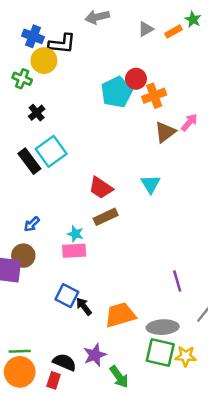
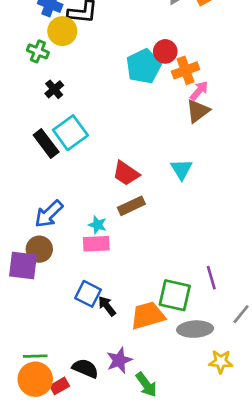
pink arrow: (189, 122) -> (199, 91), moved
blue arrow: (32, 224) -> (49, 214), size x1.6
green square: (160, 353) -> (175, 295), moved
red rectangle: (54, 380) -> (60, 386), moved, turned 42

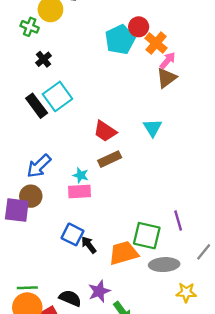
orange cross: (186, 70) -> (156, 43), turned -30

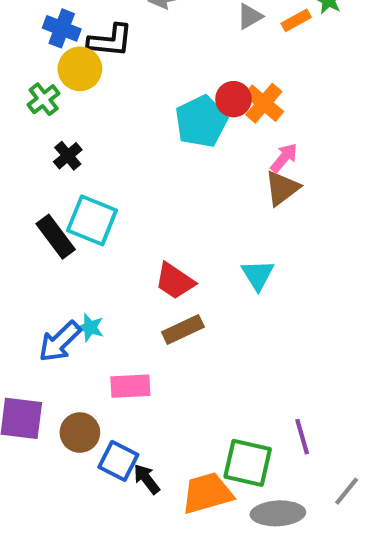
green cross: (30, 27) -> (44, 99), turned 30
orange cross: (156, 43) -> (264, 103), moved
cyan square: (57, 96) -> (92, 220), turned -32
cyan star: (81, 175) -> (90, 327), moved
brown circle: (31, 196) -> (80, 433), moved

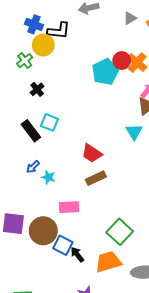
cyan square: (92, 220) -> (49, 122), size x0.7
cyan triangle: (258, 275) -> (134, 132), moved
blue arrow: (60, 342) -> (33, 167), moved, size x0.6
brown circle: (80, 433) -> (43, 231), size x1.4
green square: (248, 463) -> (120, 232), moved, turned 30

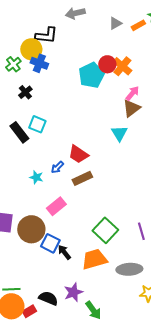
blue cross: (34, 24) -> (39, 63), moved
blue arrow: (33, 167) -> (57, 167), moved
pink rectangle: (69, 207) -> (56, 206), turned -36

